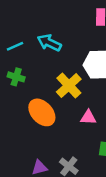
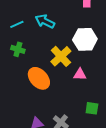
pink triangle: (88, 117) -> (80, 74), moved

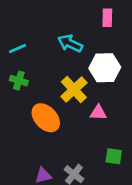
cyan arrow: (45, 21) -> (70, 43), moved

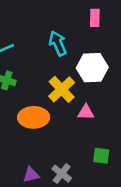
cyan arrow: (70, 43) -> (58, 43), turned 40
orange ellipse: (46, 118) -> (34, 117), turned -48

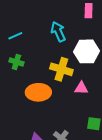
yellow cross: (62, 89) -> (61, 69), turned -30

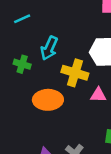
cyan arrow: (58, 32) -> (49, 48), moved, turned -132
cyan line: (15, 36) -> (22, 19), moved

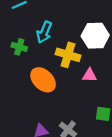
orange ellipse: (48, 100) -> (43, 80), turned 45

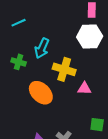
white hexagon: (95, 36) -> (90, 37), moved

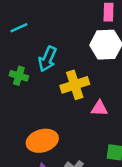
yellow cross: (64, 69) -> (75, 85), turned -35
orange ellipse: (41, 93) -> (42, 141), moved, turned -60

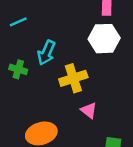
pink triangle: (99, 108) -> (89, 110), moved, turned 36

